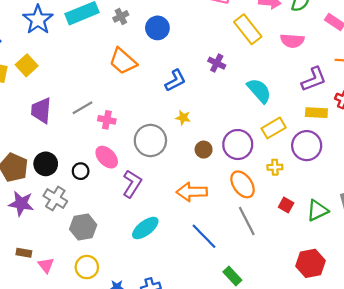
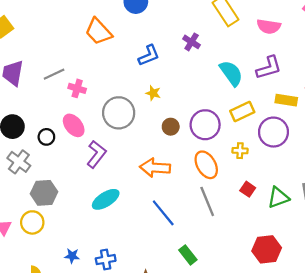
purple L-shape: (314, 79) -> (269, 68), moved
yellow circle: (87, 267) -> (32, 222), moved

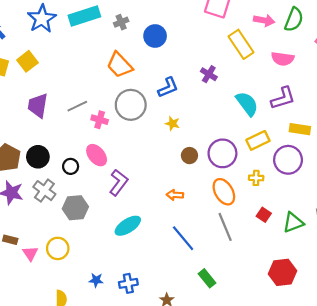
gray circle: (119, 113) -> (131, 105), moved
orange arrow: (155, 168) -> (175, 195), size x0.6
gray hexagon: (44, 193) -> (75, 208), moved

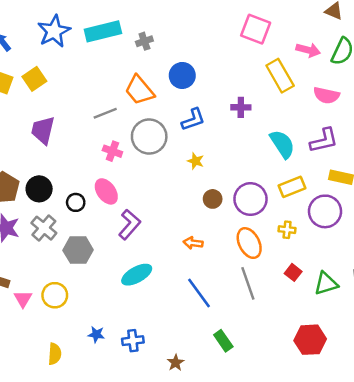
blue circle: (155, 36) -> (182, 75), moved
purple cross: (209, 74) -> (241, 107), turned -35
gray line: (77, 106) -> (105, 113), moved

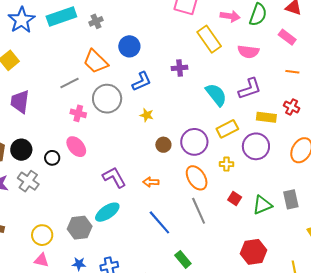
purple L-shape: (129, 224) -> (114, 177), moved, turned -65
gray hexagon: (78, 250) -> (80, 228), moved
pink triangle: (23, 299) -> (41, 260), moved, turned -42

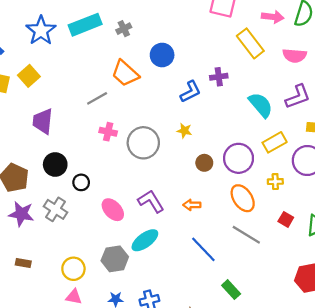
blue L-shape: (142, 81) -> (190, 92), moved
gray circle: (107, 99) -> (143, 143), moved
pink ellipse: (76, 147) -> (113, 210), moved
black circle: (21, 150) -> (55, 165), moved
gray line: (199, 211) -> (246, 235), turned -32

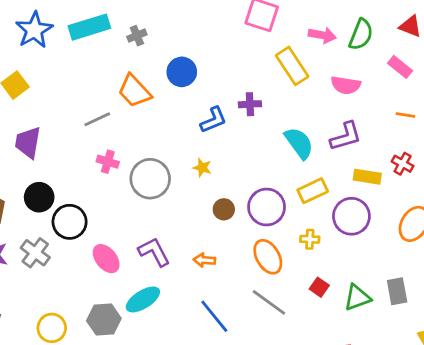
black circle: (81, 182) -> (70, 222), size x1.6

